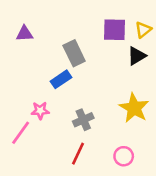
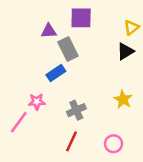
purple square: (115, 30) -> (81, 18), moved
purple triangle: (25, 34) -> (49, 31), moved
yellow star: (134, 108) -> (123, 99), size x0.7

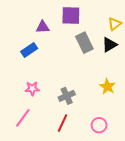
gray rectangle: (68, 49) -> (84, 43), moved
blue rectangle: (56, 73) -> (29, 50), moved
pink line: (19, 122) -> (23, 118), moved

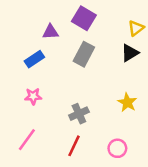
purple square: (71, 15) -> (84, 18), turned 30
gray rectangle: (84, 43) -> (84, 54), moved, turned 54
pink star: (32, 89) -> (33, 96), moved

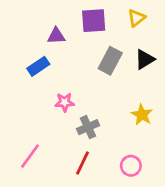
purple square: (84, 18) -> (94, 21), turned -35
yellow triangle: (136, 28) -> (136, 18), moved
gray rectangle: (84, 54) -> (110, 61), moved
pink star: (33, 96) -> (65, 102), moved

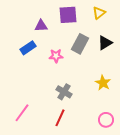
pink star: (65, 102) -> (56, 56), moved
gray cross: (88, 127) -> (64, 92), turned -35
pink circle: (131, 166) -> (106, 120), moved

